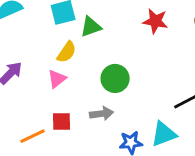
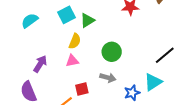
pink triangle: (57, 79) -> (72, 61), turned 40
gray arrow: (102, 114) -> (108, 78), turned 35

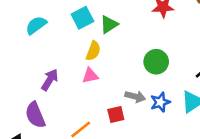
green circle: (112, 52) -> (156, 62), moved
red square: (82, 89) -> (116, 114), moved
blue star: (132, 93) -> (160, 102), moved

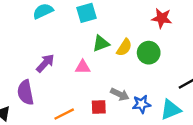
green triangle: (109, 24) -> (101, 43), moved
yellow semicircle: (93, 51) -> (124, 47), moved
green circle: (156, 62) -> (149, 53), moved

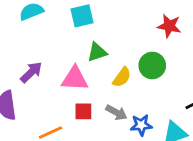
yellow semicircle: (124, 47) -> (122, 77), moved
pink triangle: (83, 67) -> (75, 79), size x1.5
red square: (99, 107) -> (83, 111), moved

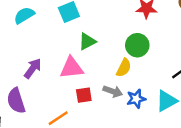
yellow semicircle: (122, 77) -> (124, 68), moved

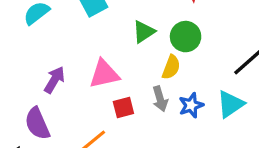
green triangle: (87, 42) -> (144, 32), moved
gray arrow: (113, 91) -> (160, 99), turned 60

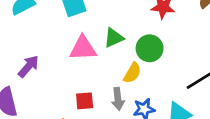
pink triangle: (104, 74) -> (83, 48), moved

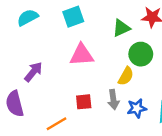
green triangle: (114, 38) -> (121, 28), moved

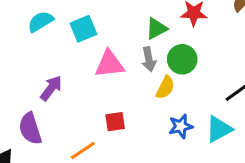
cyan square: (73, 17) -> (83, 29), moved
gray arrow: (113, 100) -> (149, 59), moved

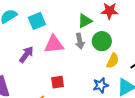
yellow semicircle: (165, 87) -> (113, 61), moved
purple arrow: (51, 88) -> (26, 54), moved

